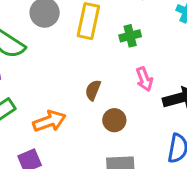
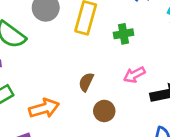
pink arrow: (144, 79) -> (134, 75), turned 80

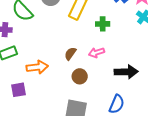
pink arrow: (134, 75) -> (96, 53), moved

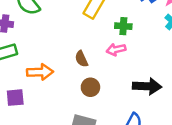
pink arrow: (96, 53) -> (116, 50), moved
brown semicircle: (70, 54) -> (81, 59), turned -64

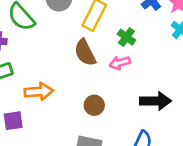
green cross: (123, 26) -> (126, 37), turned 35
brown semicircle: (81, 59) -> (85, 53), moved, size x1.5

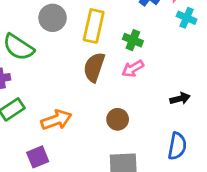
brown semicircle: (85, 53) -> (94, 67), turned 60
black arrow: (156, 101) -> (180, 99), size x0.6

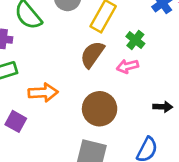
brown circle: (118, 119) -> (100, 109), size x1.6
purple square: (38, 157) -> (16, 121), turned 35

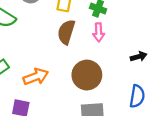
pink arrow: (127, 66) -> (99, 32), turned -60

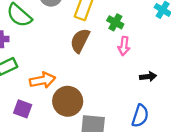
pink arrow: (99, 32) -> (124, 46), moved
brown circle: (87, 75) -> (68, 101), moved

